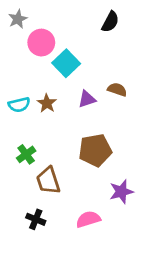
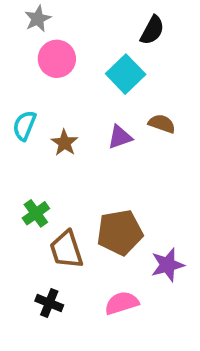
gray star: (18, 19) -> (38, 19), moved
cyan square: (66, 63) -> (126, 74), moved
cyan semicircle: (19, 105) -> (24, 126), moved, turned 125
brown pentagon: (95, 150) -> (120, 232), moved

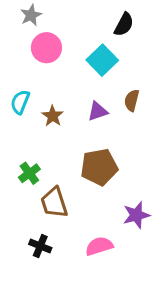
brown semicircle: (162, 124) -> (132, 100), turned -95
brown pentagon: (120, 232) -> (99, 167), moved

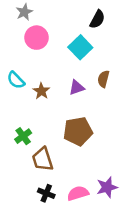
cyan semicircle: (20, 102) -> (16, 80), turned -66
purple star: (136, 215) -> (107, 187), moved
black cross: (40, 246) -> (46, 193), moved

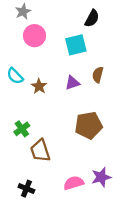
cyan square: (80, 47) -> (76, 45), turned 30
brown pentagon: (78, 131) -> (89, 125), moved
black cross: (46, 193) -> (26, 189), moved

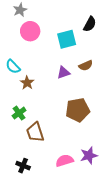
black semicircle: (92, 18) -> (90, 24), moved
brown semicircle: (98, 75) -> (86, 66), turned -128
brown star: (39, 86) -> (27, 83), moved

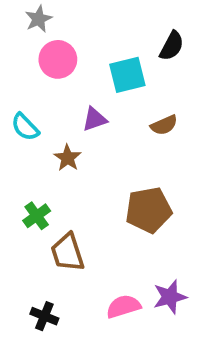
purple triangle: (64, 73) -> (95, 119), moved
brown star: (27, 83) -> (68, 158), moved

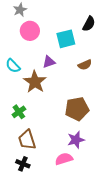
brown star: (68, 158) -> (35, 82), size x1.6
brown trapezoid: (68, 252) -> (27, 140), moved
purple star: (170, 297) -> (76, 140), moved

